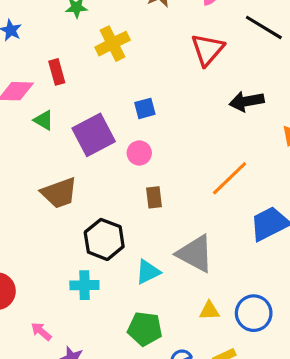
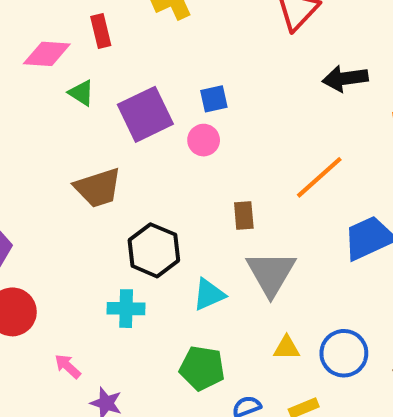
blue square: (145, 108) -> (214, 99), moved
brown rectangle: (154, 197) -> (244, 215), moved
gray triangle: (195, 254) -> (271, 273), turned 30

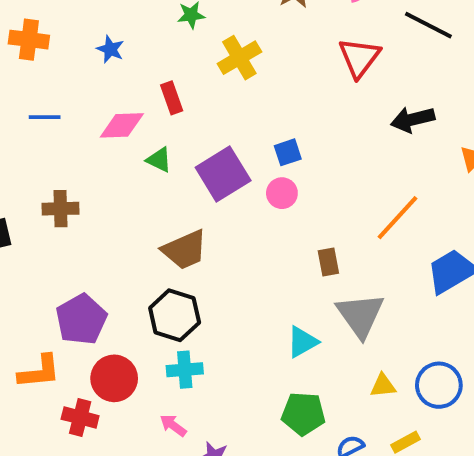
black hexagon: (154, 250) -> (175, 315), moved
cyan cross: (126, 309) -> (185, 370), moved

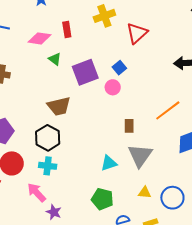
red triangle: (359, 58) -> (137, 33), moved
blue square: (288, 152) -> (119, 68), turned -32
pink arrow: (173, 425) -> (37, 192), size x1.5

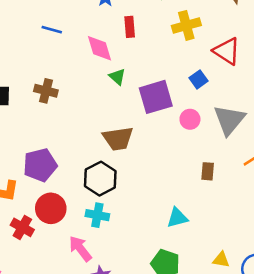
red rectangle: (67, 30) -> (130, 27), moved
red triangle: (137, 33) -> (227, 51), turned -50
pink diamond: (40, 38) -> (100, 48), turned 60
blue square: (119, 68) -> (199, 79), moved
gray triangle: (140, 155) -> (229, 120), moved

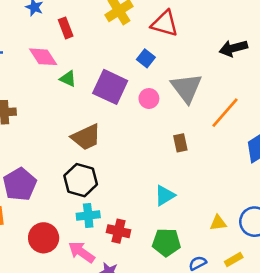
purple square: (156, 97) -> (110, 87), turned -32
red circle: (51, 208) -> (44, 238), moved
red cross: (22, 227) -> (119, 231), moved

